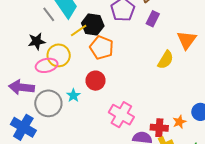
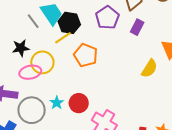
black hexagon: (93, 25) -> (69, 23), moved
red circle: (96, 81) -> (79, 103), moved

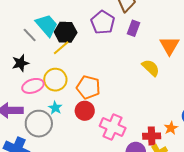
orange pentagon: (86, 55) -> (88, 87), moved
yellow circle: (42, 62) -> (55, 80), moved
yellow semicircle: (149, 68) -> (151, 68), turned -72
cyan star: (57, 103) -> (55, 108), moved

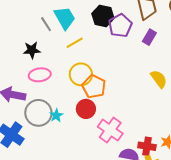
black hexagon: (66, 32) -> (103, 16), moved
yellow circle: (55, 80) -> (81, 74), moved
cyan star: (55, 108) -> (56, 115), moved

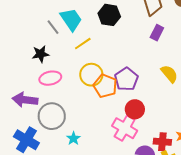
purple pentagon: (120, 26) -> (126, 79), moved
red circle: (86, 109) -> (135, 109), moved
cyan star: (56, 115) -> (73, 138), moved

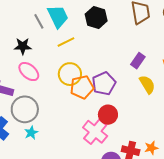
purple rectangle: (157, 33) -> (138, 61), moved
pink ellipse: (50, 78) -> (29, 72), turned 45
orange pentagon: (105, 86) -> (82, 87), turned 30
cyan star: (73, 138) -> (31, 133), moved

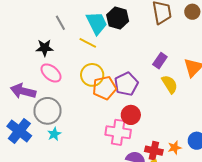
cyan trapezoid: (58, 16) -> (97, 23), moved
yellow line: (66, 42) -> (88, 43), turned 54
pink cross: (95, 132) -> (118, 132), turned -30

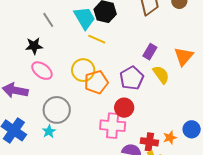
yellow line: (88, 43) -> (97, 39), moved
purple pentagon: (126, 84) -> (132, 78), moved
gray circle: (47, 111) -> (57, 110), moved

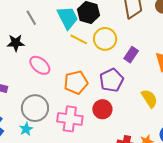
yellow circle: (83, 70) -> (105, 39), moved
pink ellipse: (42, 71) -> (40, 65), moved
yellow semicircle: (161, 75) -> (149, 98), moved
pink cross: (113, 126) -> (70, 119), moved

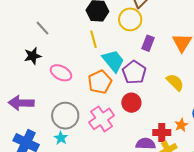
cyan trapezoid: (68, 18) -> (113, 61), moved
yellow line: (79, 39) -> (94, 39), turned 60
yellow circle: (105, 39) -> (130, 19), moved
pink cross: (70, 119) -> (102, 119), turned -30

